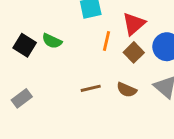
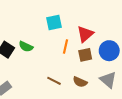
brown square: (134, 52) -> (85, 55), turned 32
brown line: (91, 88) -> (54, 81), turned 40

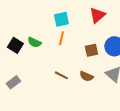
red triangle: (85, 34) -> (97, 15), moved
orange line: (65, 47) -> (61, 38), moved

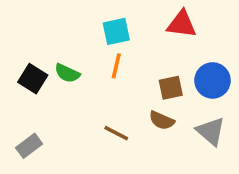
red triangle: (97, 15) -> (182, 24), turned 48
brown semicircle: (86, 76) -> (162, 120), moved

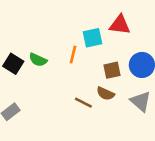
cyan square: (116, 31) -> (93, 38), moved
brown line: (116, 133) -> (83, 103), moved

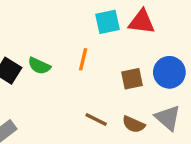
cyan square: (93, 38) -> (108, 22), moved
brown semicircle: (106, 94) -> (134, 124), moved

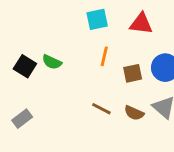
cyan square: (108, 22) -> (97, 19), moved
orange line: (83, 59) -> (104, 56), moved

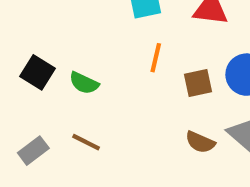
green semicircle: (52, 62) -> (84, 83), moved
brown line: (101, 109) -> (86, 142), moved

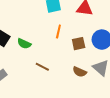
brown line: (86, 142) -> (42, 67), moved

